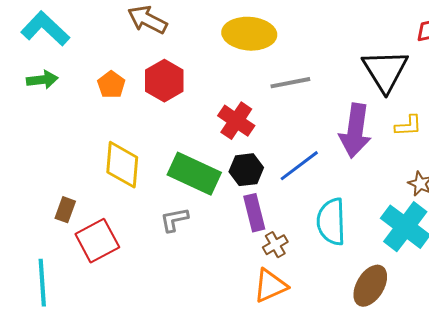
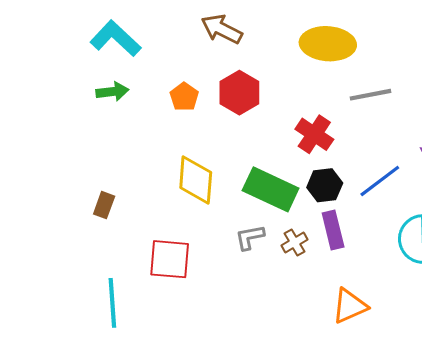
brown rectangle: (65, 210) -> (104, 205), moved
red square: (97, 241) -> (170, 259), turned 33
brown cross: (275, 245) -> (295, 242), moved

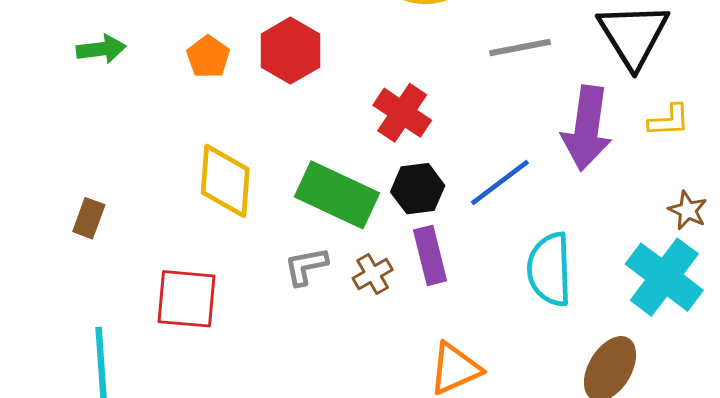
gray line: (370, 95) -> (520, 48), moved

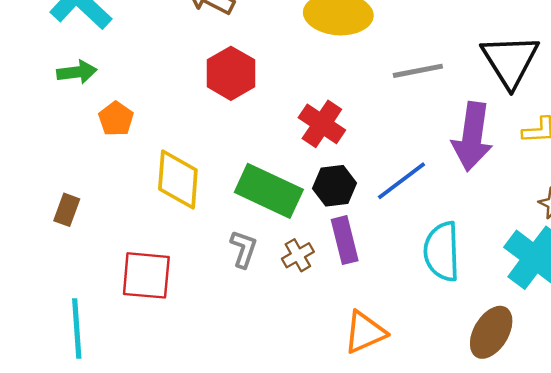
orange pentagon: (208, 57) -> (116, 119), moved
gray L-shape: (306, 266) -> (244, 249), turned 120

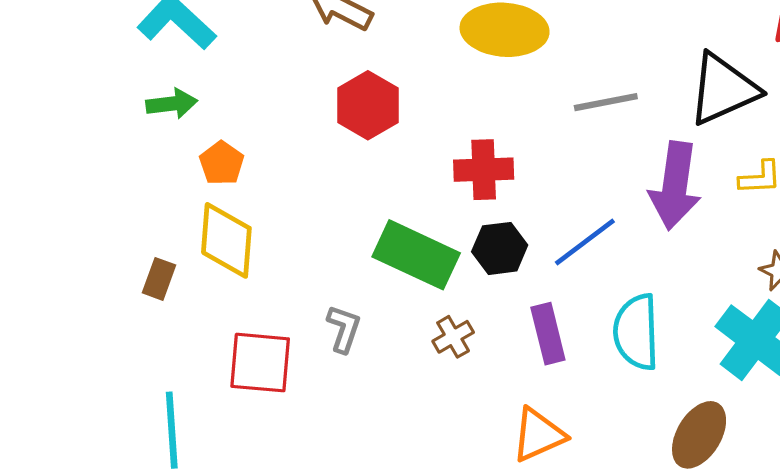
black triangle: (510, 61) -> (723, 89), turned 38
red cross: (322, 124) -> (484, 170), turned -36
yellow diamond: (178, 179) -> (226, 240), moved
purple rectangle: (345, 240) -> (548, 334), moved
gray L-shape: (244, 249) -> (344, 329), moved

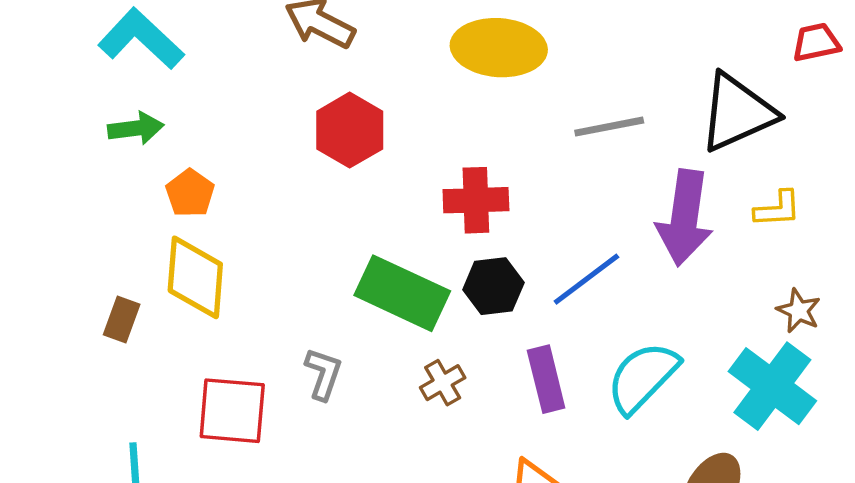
cyan semicircle: (636, 332) -> (643, 377), turned 46

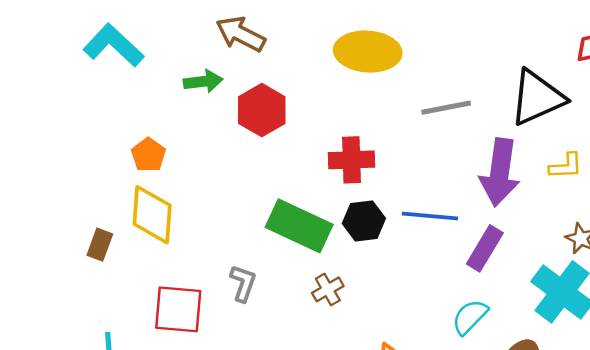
green arrow: (136, 128) -> (203, 81), moved
blue line: (586, 279) -> (430, 216), turned 42
cyan semicircle: (643, 377) -> (470, 317), moved, size x0.7
purple rectangle: (546, 379) -> (485, 248), moved, turned 45

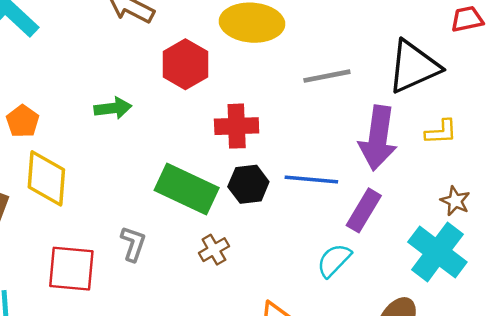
green arrow: (203, 81) -> (113, 108), moved
red hexagon: (262, 110) -> (185, 64), moved
orange pentagon: (148, 155) -> (23, 121), moved
cyan semicircle: (470, 317) -> (334, 260), moved

